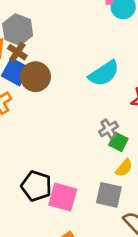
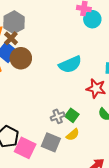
gray cross: (109, 129) -> (58, 116), moved
gray square: (109, 195) -> (51, 142), moved

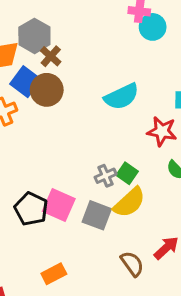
brown cross: (11, 38) -> (51, 56), moved
yellow semicircle: (73, 135) -> (129, 202), size x1.6
pink square: (25, 148) -> (59, 205), moved

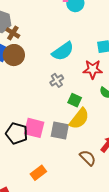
gray cross: (106, 176) -> (57, 80), moved

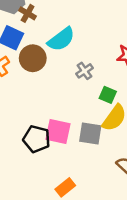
cyan semicircle: (63, 51) -> (61, 39), moved
brown circle: (14, 55) -> (33, 58), moved

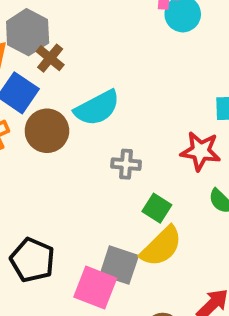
gray cross: (85, 71) -> (126, 164), turned 30
pink square: (58, 131) -> (95, 288), moved

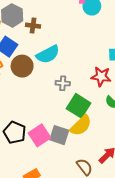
brown cross: (50, 58) -> (33, 26), moved, turned -32
green square: (157, 208) -> (79, 106), size x1.6
pink square: (95, 288) -> (40, 135), moved, turned 35

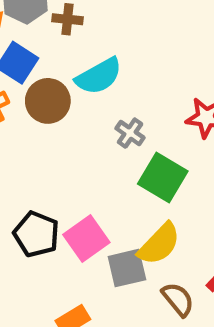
gray cross: (63, 83) -> (130, 133), turned 32
yellow semicircle: (81, 125) -> (159, 244), moved
gray square: (59, 135) -> (127, 268), moved, turned -30

